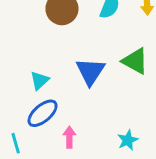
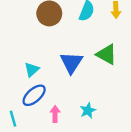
cyan star: (128, 140) -> (88, 110), moved

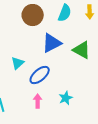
blue triangle: (71, 63) -> (52, 43), moved, turned 30
blue ellipse: (34, 95) -> (40, 75), moved

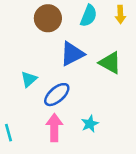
pink arrow: (38, 101) -> (54, 128), size x1.5

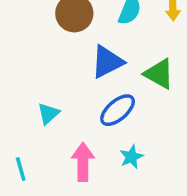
cyan triangle: (29, 79) -> (48, 114), moved
blue ellipse: (57, 95) -> (118, 110), moved

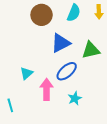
green triangle: (159, 74) -> (91, 50), turned -42
pink arrow: (83, 162) -> (47, 89), moved

